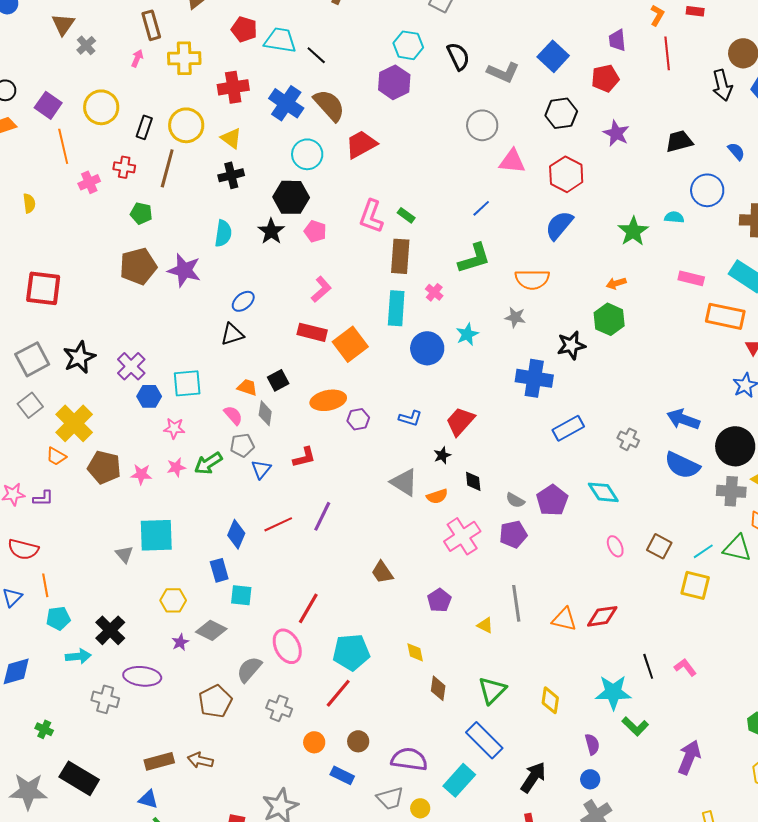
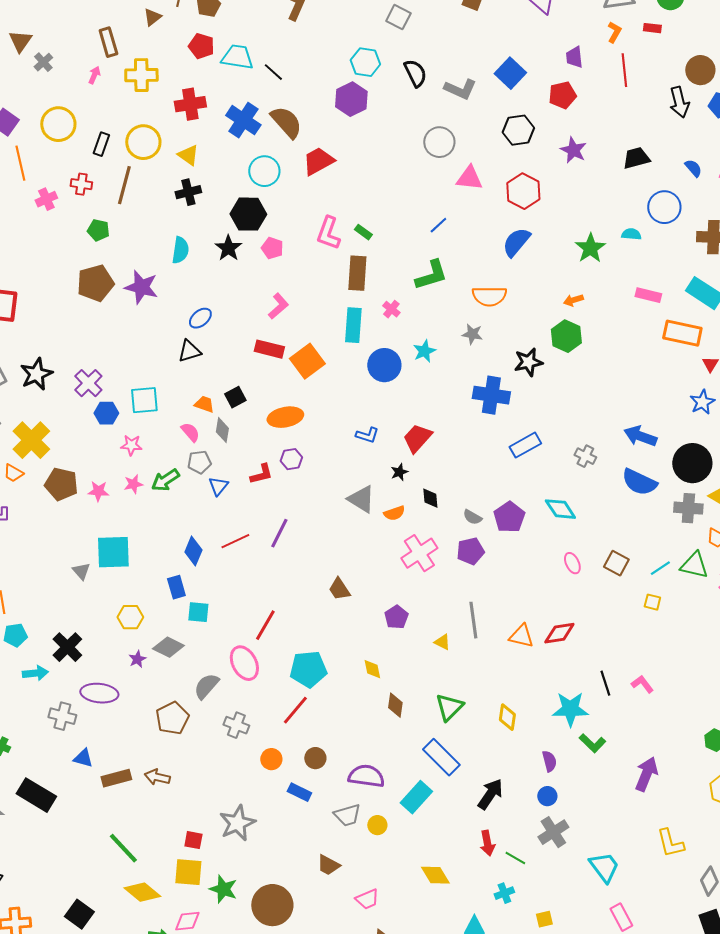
purple hexagon: (358, 419) -> (291, 459), moved
yellow square: (695, 585) -> (652, 602), size x0.6
blue triangle: (148, 799) -> (83, 758), moved

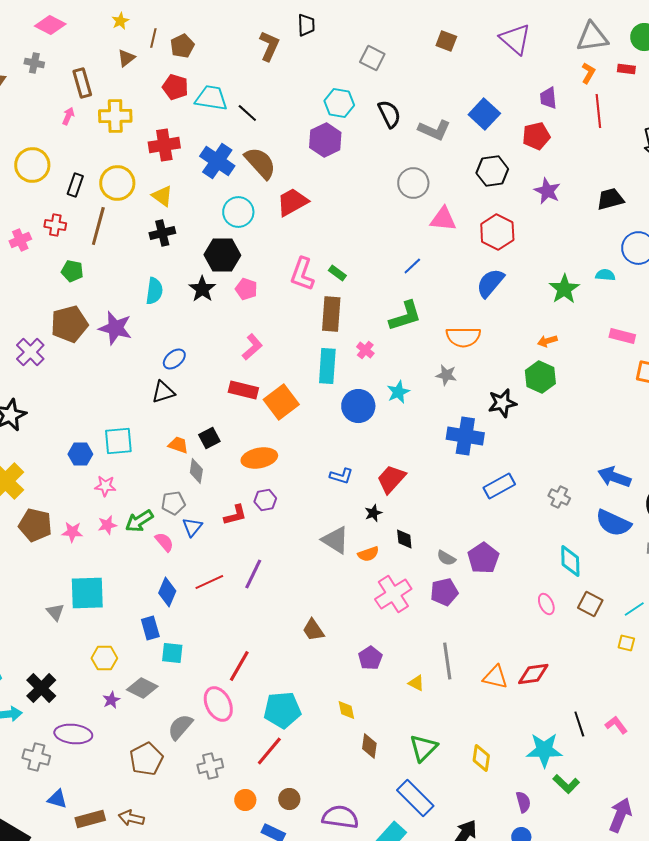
gray cross: (43, 62) -> (34, 63), moved, turned -36
purple cross: (88, 383) -> (30, 352), moved
pink semicircle: (190, 432) -> (164, 542), moved
cyan diamond: (560, 509) -> (570, 561), moved, turned 32
gray cross: (236, 725) -> (210, 766), turned -35

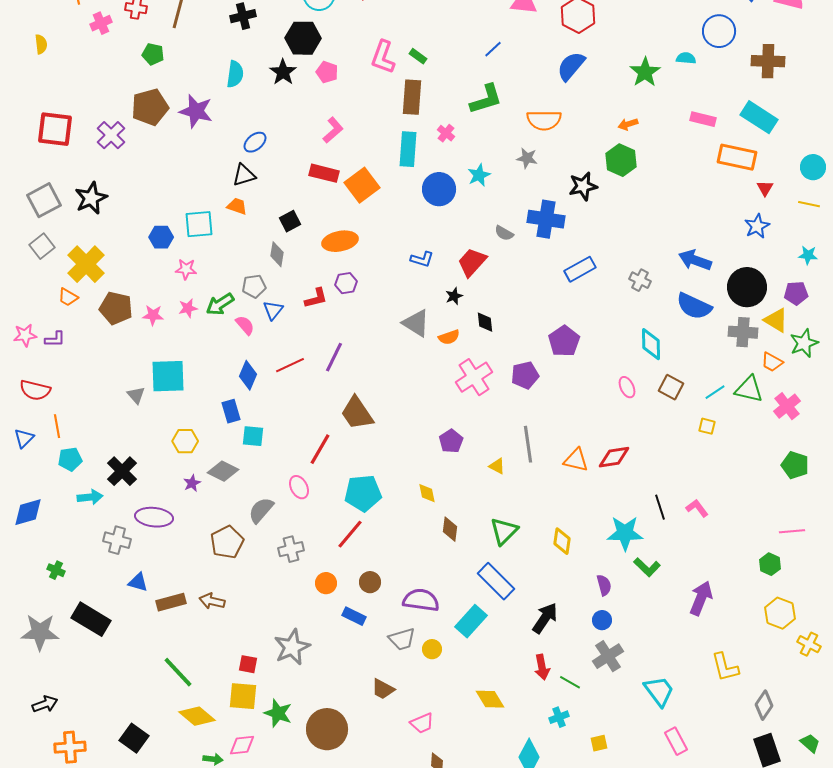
orange trapezoid: (178, 445) -> (237, 206), moved
gray semicircle: (446, 558) -> (504, 233), moved
brown trapezoid: (313, 630) -> (357, 413), moved, size x1.5
pink ellipse: (218, 704) -> (299, 487), size x0.7

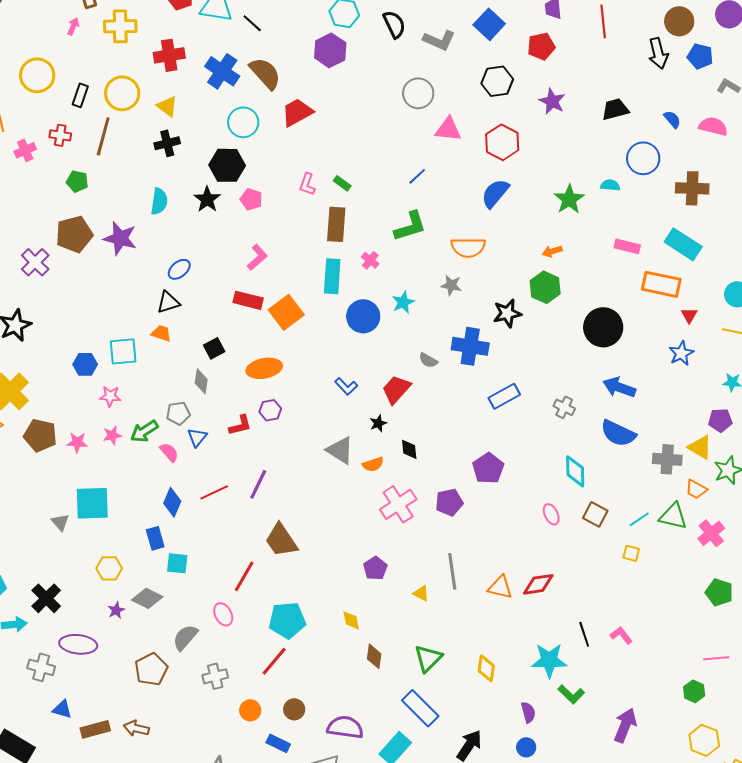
pink L-shape: (383, 57) -> (307, 184), size x0.7
blue L-shape: (422, 259) -> (346, 386), turned 30
black circle: (747, 287) -> (603, 327), moved

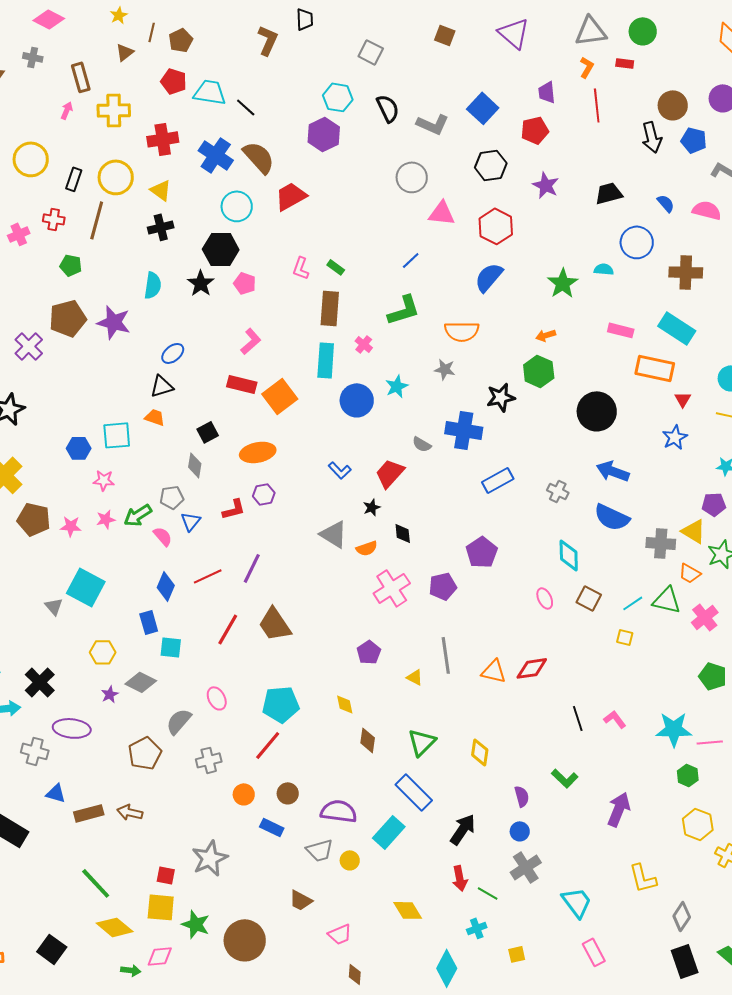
cyan square: (92, 503) -> (86, 587), turned 30
red line: (244, 576) -> (228, 629), moved
cyan star: (549, 660) -> (674, 729), moved

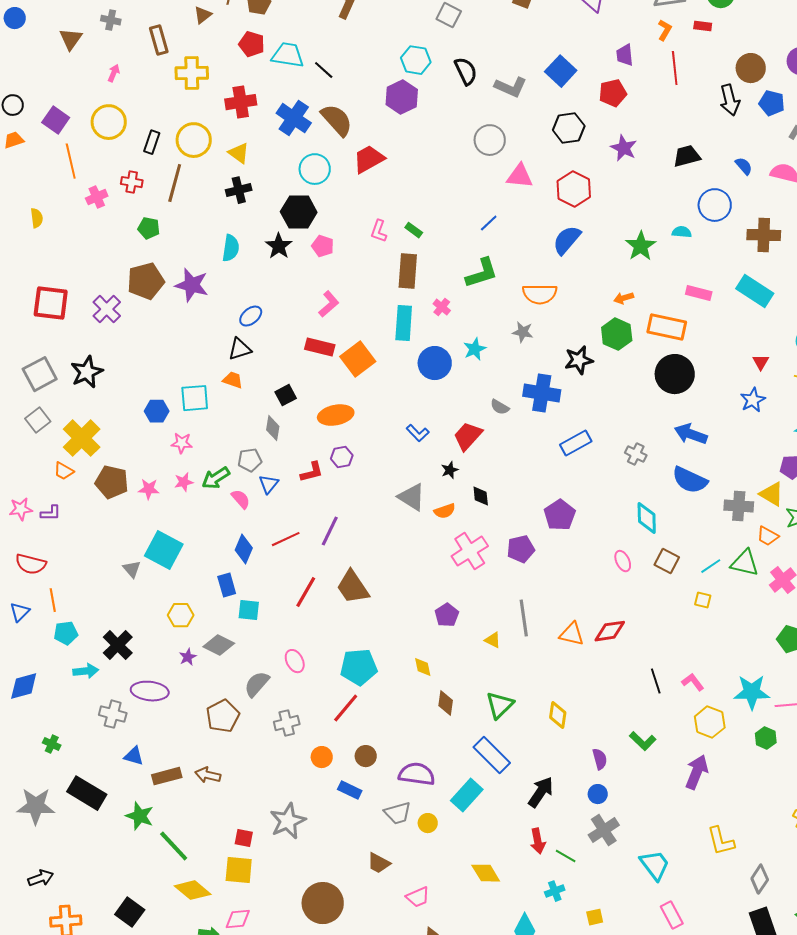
pink arrow: (67, 110) -> (114, 73), moved
orange rectangle: (655, 368) -> (667, 327), moved
yellow hexagon: (698, 824) -> (710, 722), moved
green star: (196, 924) -> (140, 816), moved

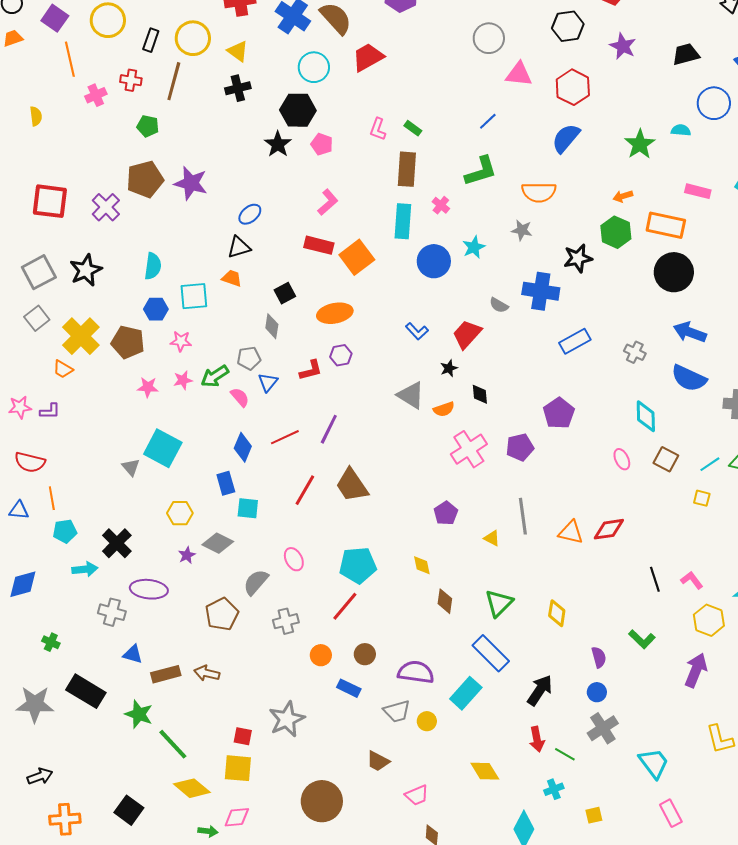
cyan semicircle: (231, 248) -> (153, 266), moved
brown pentagon: (112, 482) -> (128, 342), moved
blue triangle: (20, 612) -> (19, 510), turned 50

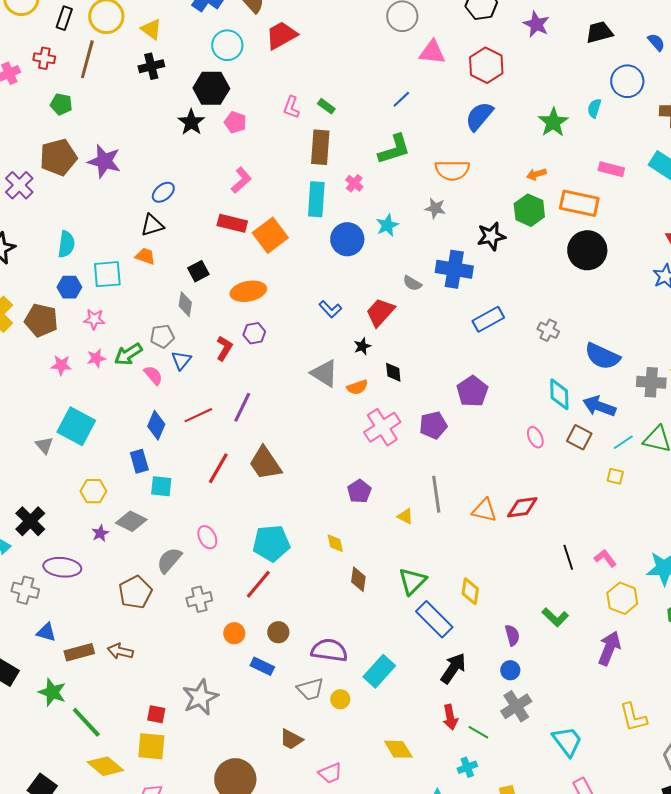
cyan semicircle: (681, 130) -> (594, 108), turned -78
blue arrow: (690, 332) -> (599, 406), moved
red L-shape: (311, 370) -> (224, 348), turned -45
blue rectangle: (491, 653) -> (434, 619), moved

